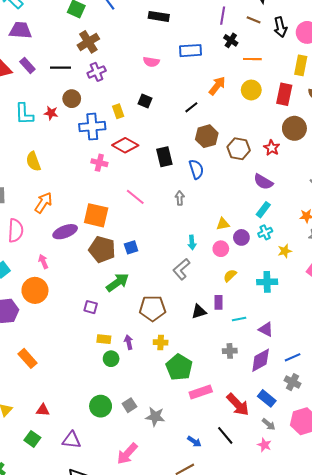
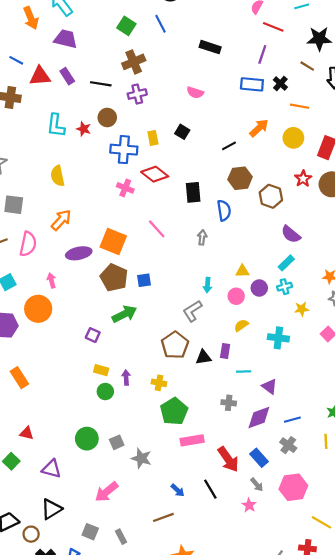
purple line: (223, 16) -> (262, 54), moved
blue rectangle: (191, 51) -> (252, 84), moved
red star: (272, 148) -> (303, 179), moved
brown pentagon: (152, 308) -> (175, 345), moved, turned 30

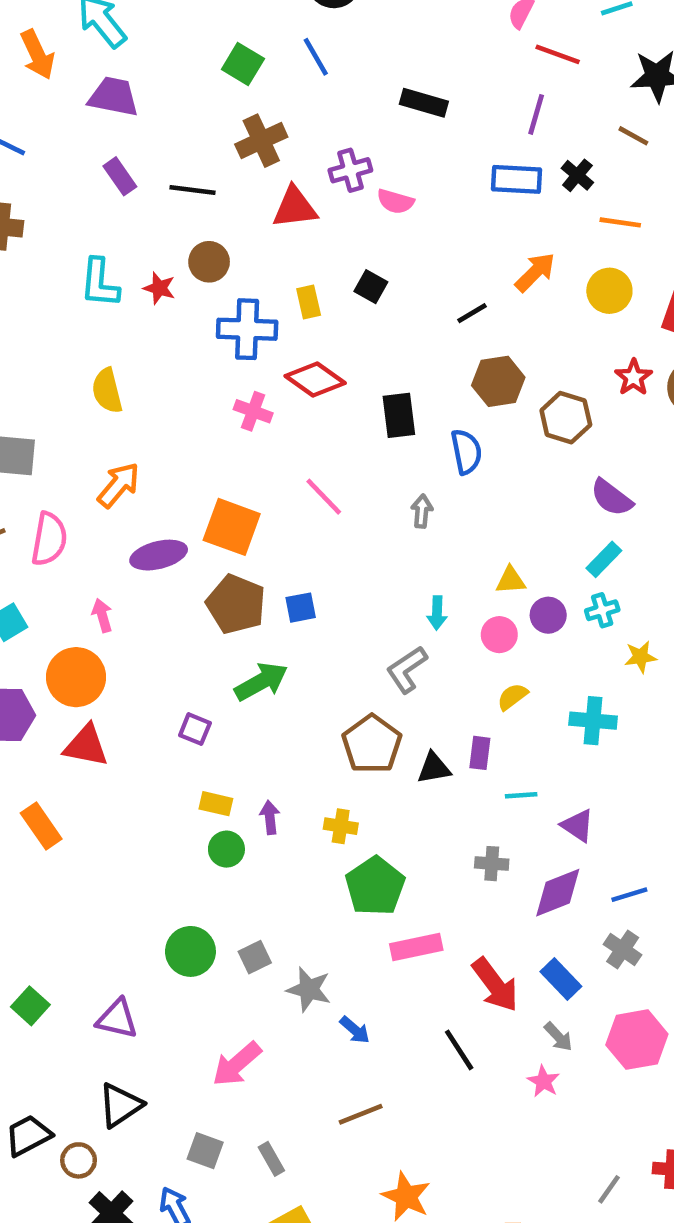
red triangle: (40, 76) -> (295, 207), moved
purple cross: (137, 94) -> (350, 170), moved
red triangle: (27, 433) -> (86, 746), moved, size x1.5
blue arrow: (178, 490) -> (355, 1030), moved

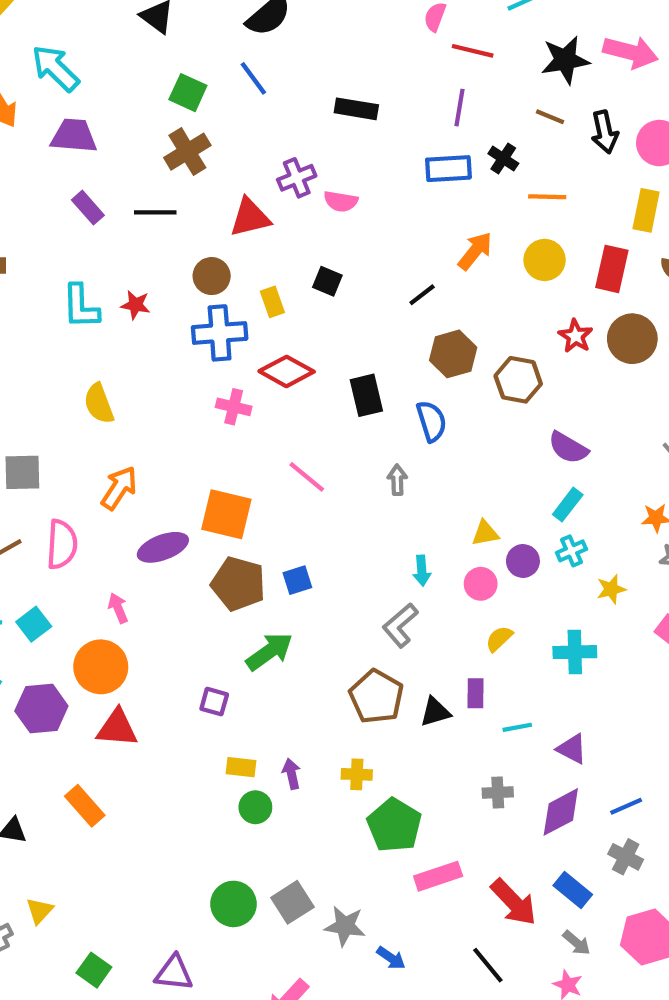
brown cross: (261, 141) -> (187, 152), moved
brown circle: (209, 262) -> (212, 276), moved
gray square: (255, 957) -> (292, 902), size x1.4

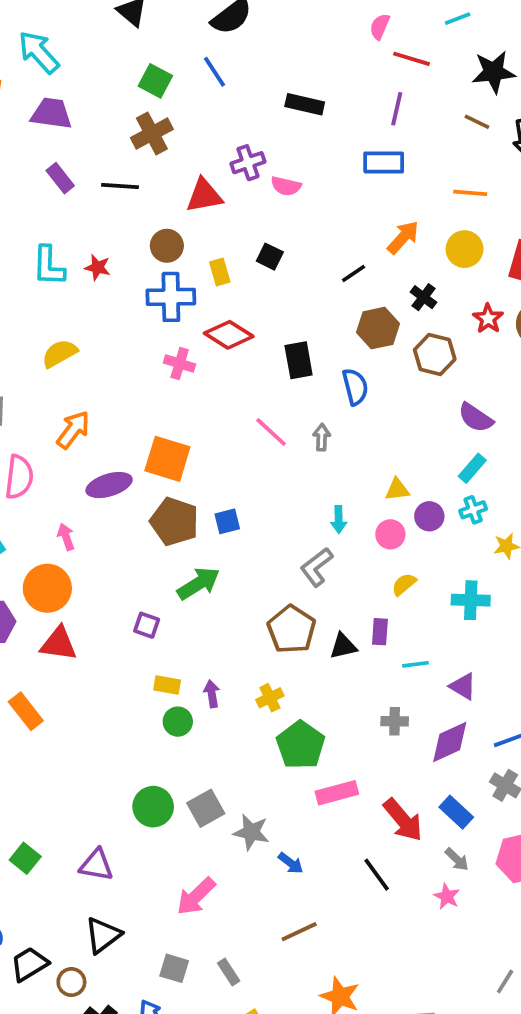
black cross: (503, 159) -> (424, 297), moved
yellow semicircle: (99, 404) -> (60, 353), turned 78
pink line: (307, 477) -> (271, 432), moved
yellow cross: (357, 774) -> (270, 698), turned -32

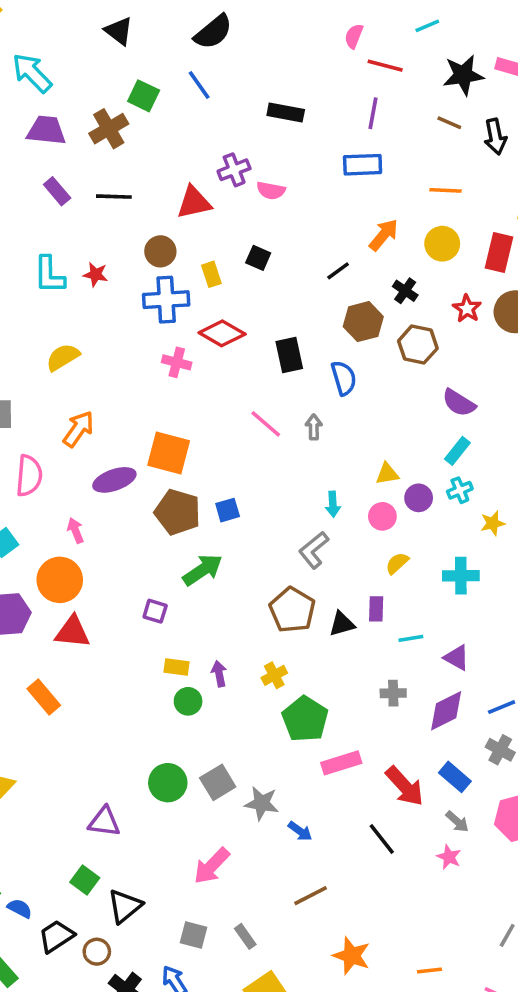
brown cross: (152, 133) -> (109, 129), moved
green square: (25, 858) -> (85, 880), moved
purple triangle: (96, 865) -> (104, 822), moved

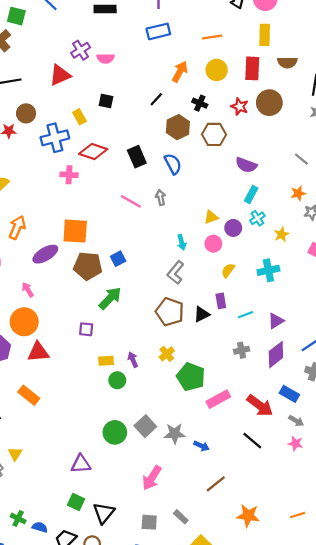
brown circle: (160, 251) -> (26, 113), moved
purple triangle: (457, 658) -> (276, 321), turned -49

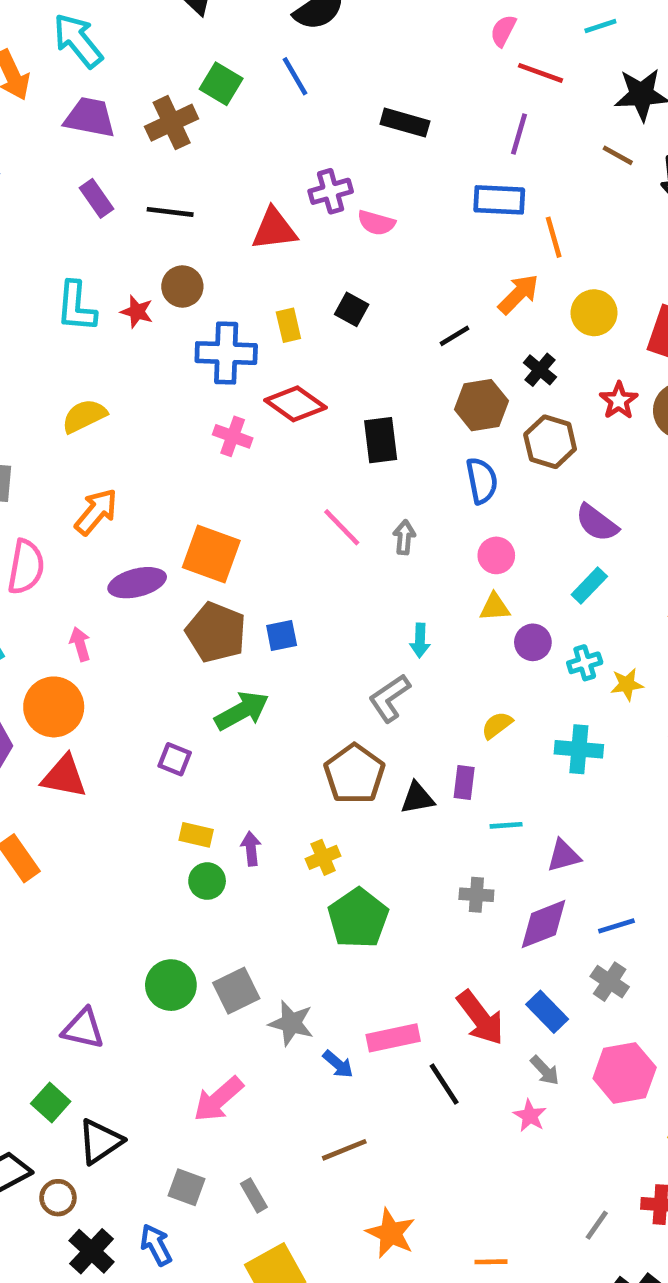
orange line: (212, 37) -> (554, 237), moved, turned 66
blue semicircle: (173, 164) -> (482, 481), moved
cyan cross: (257, 218) -> (585, 663), moved
pink circle: (213, 244) -> (496, 555), moved
pink rectangle: (218, 399) -> (393, 1038), moved

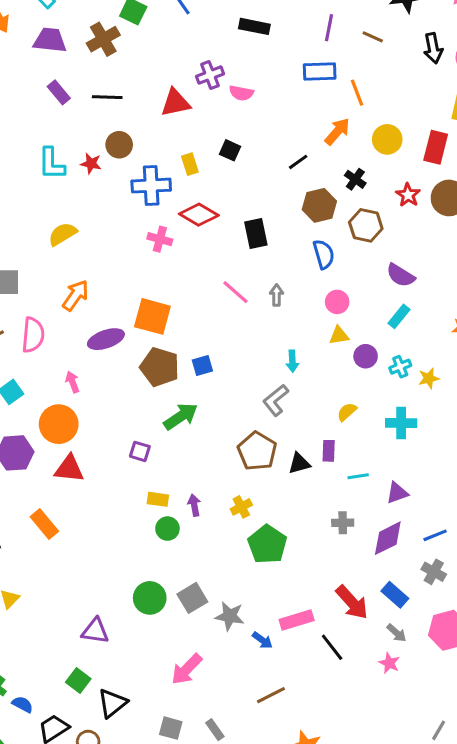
brown line: (618, 155) -> (373, 37), moved

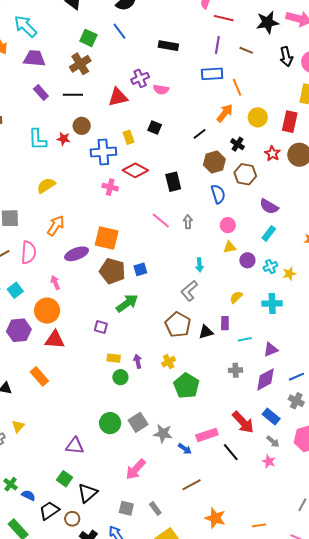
brown cross: (103, 39) -> (80, 64), moved

